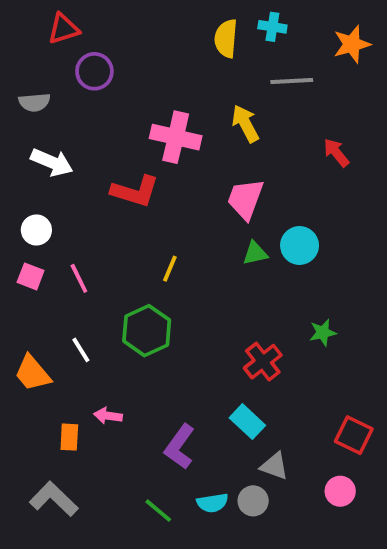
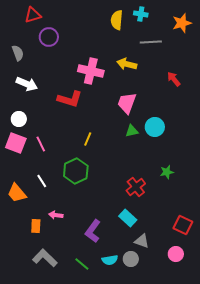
gray semicircle: (34, 102) -> (18, 53), turned -105
yellow arrow: (245, 124) -> (127, 64), turned -48
pink square: (31, 276) -> (16, 143), size x1.5
gray L-shape: (54, 499) -> (45, 258), moved

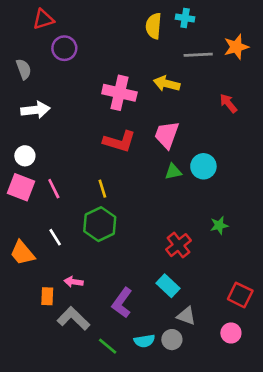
orange star: (182, 23) -> (236, 47), moved
white arrow: (27, 84) -> (35, 110), turned -30
red L-shape: (70, 99) -> (119, 141), moved
yellow line: (88, 139) -> (102, 189), moved, turned -40
gray L-shape: (45, 258) -> (73, 319), moved

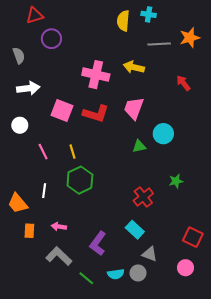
green triangle: (173, 172) -> (139, 146), moved
pink square: (21, 187) -> (62, 110), moved
yellow line: (102, 189) -> (73, 152), moved
white line: (55, 237) -> (44, 191), turned 40
orange rectangle: (47, 296) -> (29, 231), moved

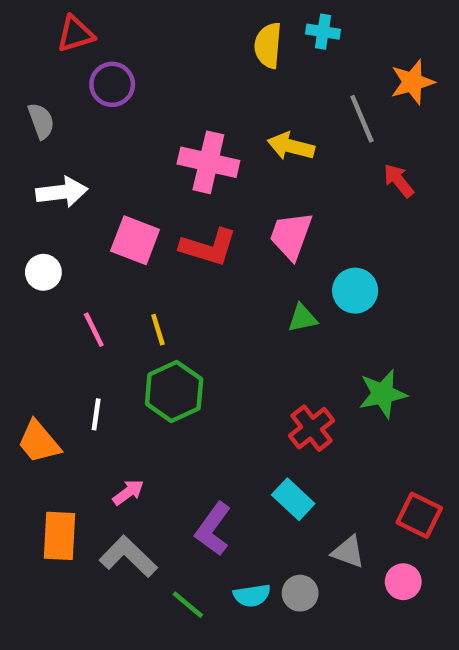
gray line: (159, 44) -> (362, 119), moved, turned 70
green star: (176, 181) -> (383, 394), size x1.5
pink arrow: (59, 227) -> (128, 492), turned 136
orange rectangle: (29, 231) -> (59, 536), moved, size x1.5
gray triangle: (150, 254) -> (348, 552), moved

